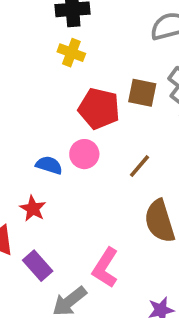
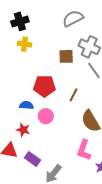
red pentagon: (99, 109) -> (44, 86), moved
pink circle: (84, 154) -> (46, 116), moved
pink L-shape: (105, 268) -> (84, 150), moved

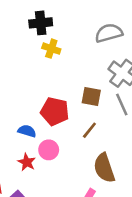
yellow cross: (24, 44) -> (51, 49), moved
brown square: (66, 56) -> (91, 96), moved
red star: (23, 130) -> (27, 162), moved

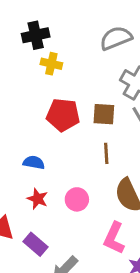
red pentagon: (55, 111) -> (63, 115), moved
brown line: (89, 130) -> (106, 153), turned -36
pink circle: (49, 150) -> (77, 199), moved

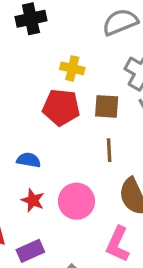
yellow cross: (51, 64) -> (72, 68), moved
pink circle: (77, 199) -> (76, 201), size x1.4
purple rectangle: (35, 244) -> (30, 251), turned -65

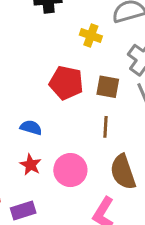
yellow cross: (72, 68) -> (91, 35), moved

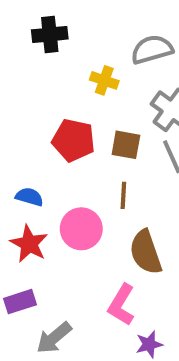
red star: (31, 165) -> (29, 244), size x1.4
pink circle: (70, 170) -> (81, 229), moved

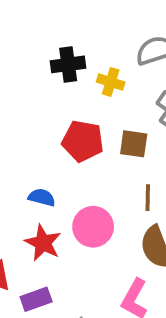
black cross: (50, 34) -> (68, 64), moved
brown line: (123, 195) -> (148, 198), moved

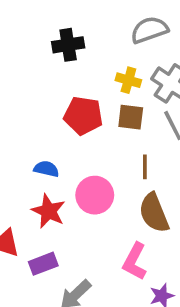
yellow cross: (111, 82) -> (128, 80), moved

